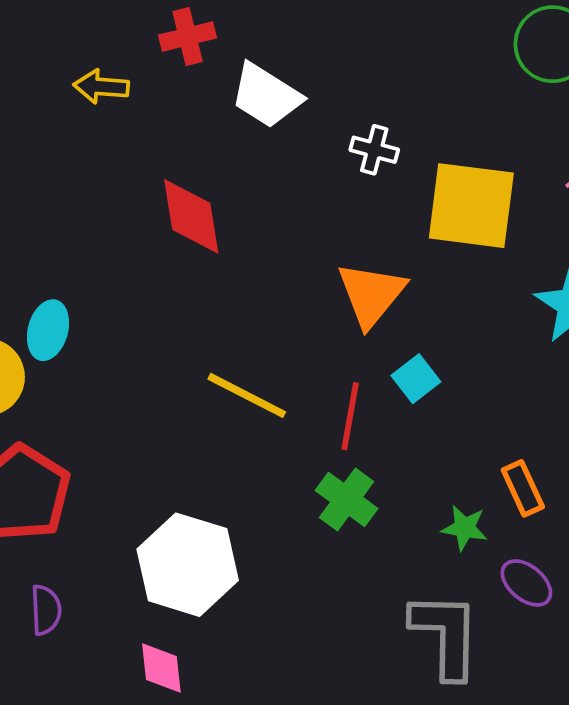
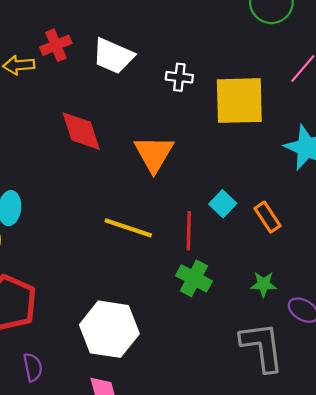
red cross: (188, 37) -> (56, 45), moved
orange triangle: (371, 294) -> (154, 154), moved
orange rectangle: (523, 488) -> (268, 217), moved

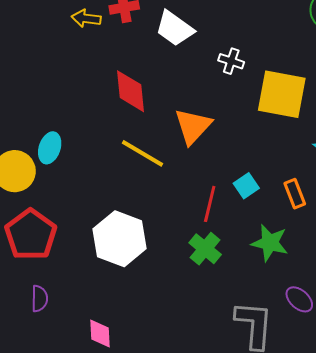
orange rectangle: (268, 217) -> (295, 194), moved
yellow line: (128, 228) -> (143, 153), moved
green star: (263, 284) -> (270, 243), moved, size x1.5
white hexagon: (109, 329) -> (120, 239), moved

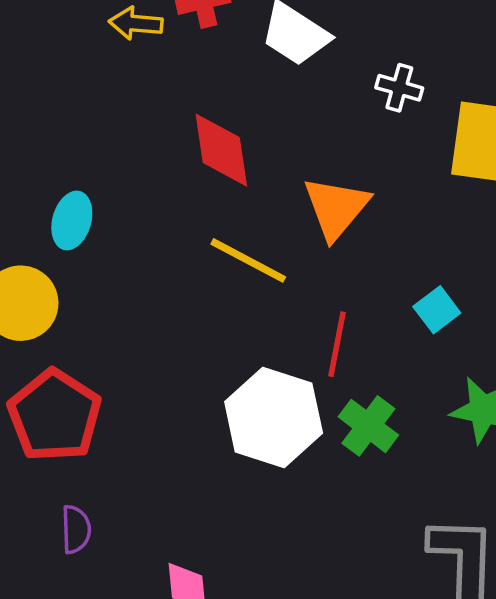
cyan ellipse: (50, 148) -> (72, 220), moved
red line: (210, 204) -> (337, 344), moved
white hexagon: (120, 239) -> (274, 417), moved

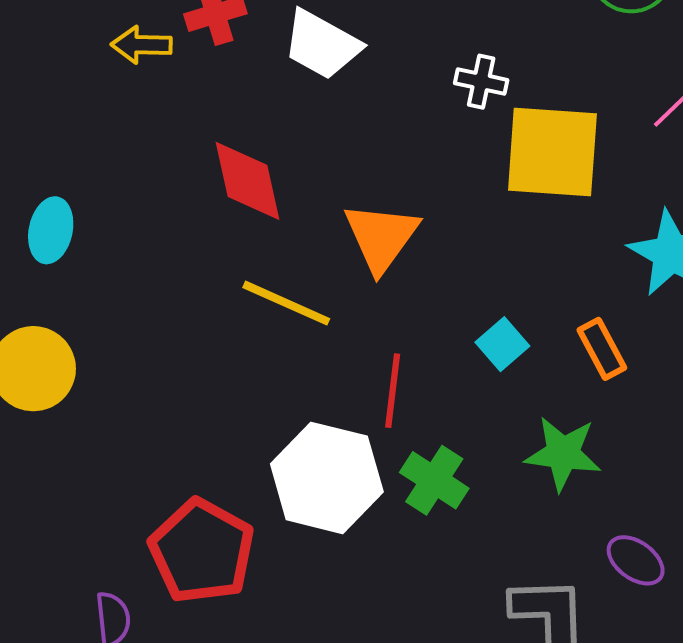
white cross: (399, 88) -> (481, 82), moved
cyan ellipse: (72, 220) -> (51, 230), moved
red pentagon: (55, 416) -> (202, 551), moved

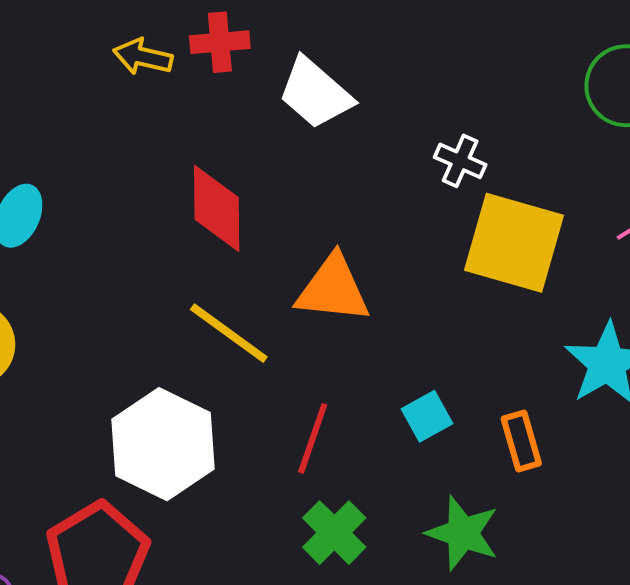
orange triangle: (381, 237) -> (333, 289), turned 48
white hexagon: (327, 478) -> (163, 444), moved

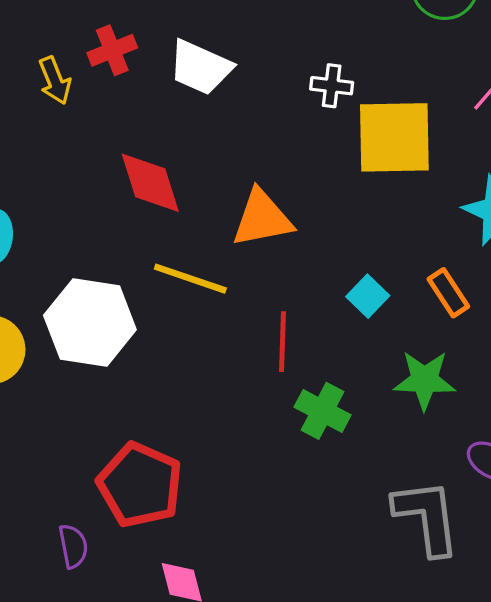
yellow arrow: (143, 57) -> (55, 81), turned -108
white hexagon: (163, 444) -> (90, 323), moved

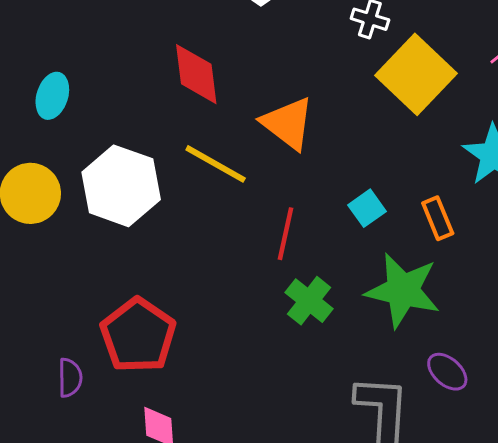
yellow square: (394, 137) -> (416, 74), turned 34
orange triangle: (262, 218) -> (288, 123), turned 38
green star: (425, 380) -> (403, 290), size x1.4

